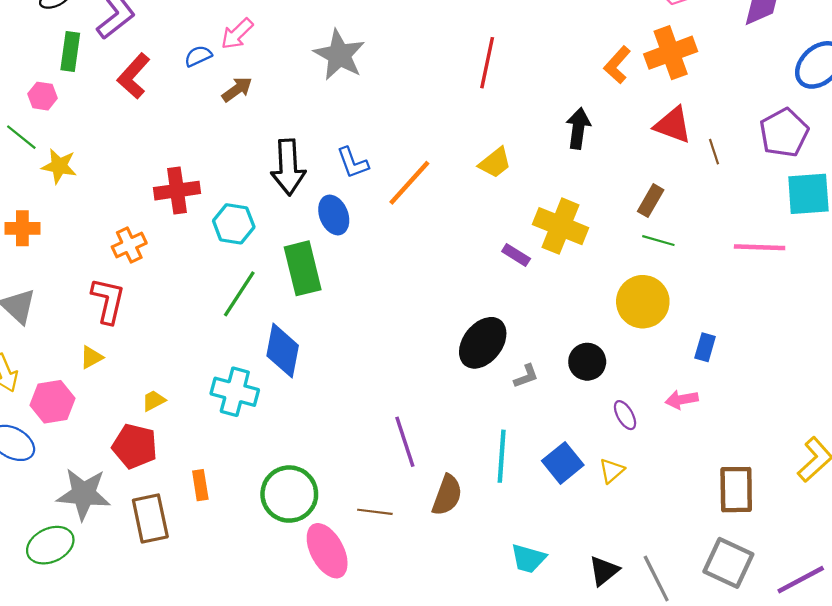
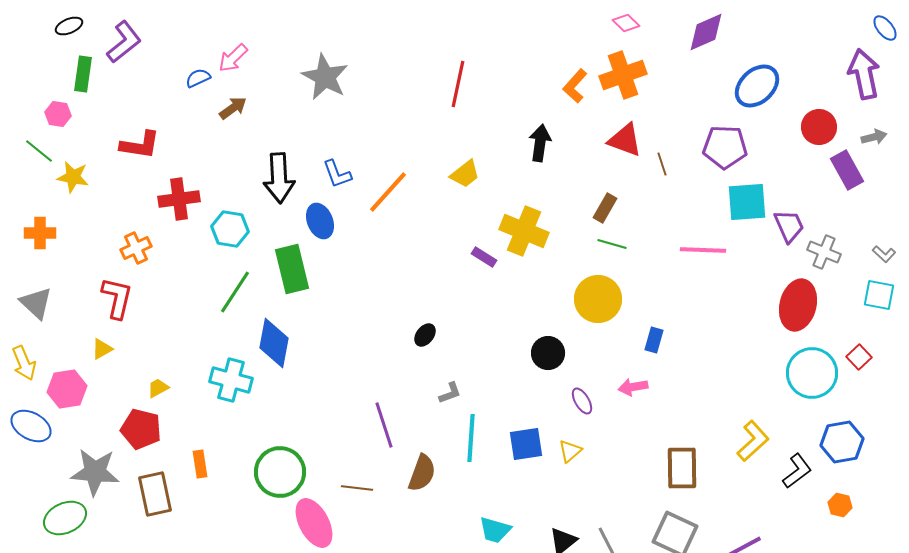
red L-shape: (134, 76) -> (140, 145), moved, turned -123
purple pentagon: (784, 133) -> (725, 147), turned 30
black ellipse: (483, 343) -> (425, 335), moved, size x0.5
gray L-shape: (526, 376) -> (450, 393), moved
blue square: (563, 463) -> (526, 444), turned 30

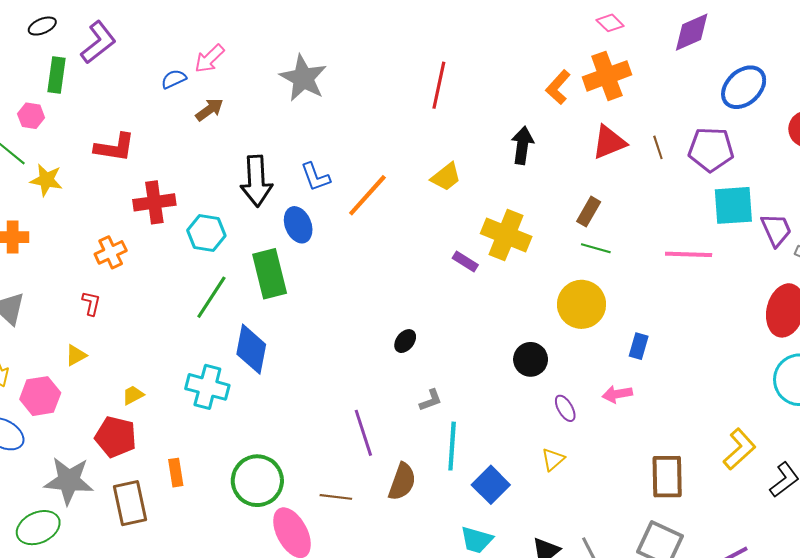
red triangle: (625, 140) -> (609, 142), turned -42
brown line: (662, 164) -> (658, 147), moved
red L-shape: (117, 298) -> (91, 303), size x0.6
blue square: (526, 444) -> (491, 485), moved, turned -36

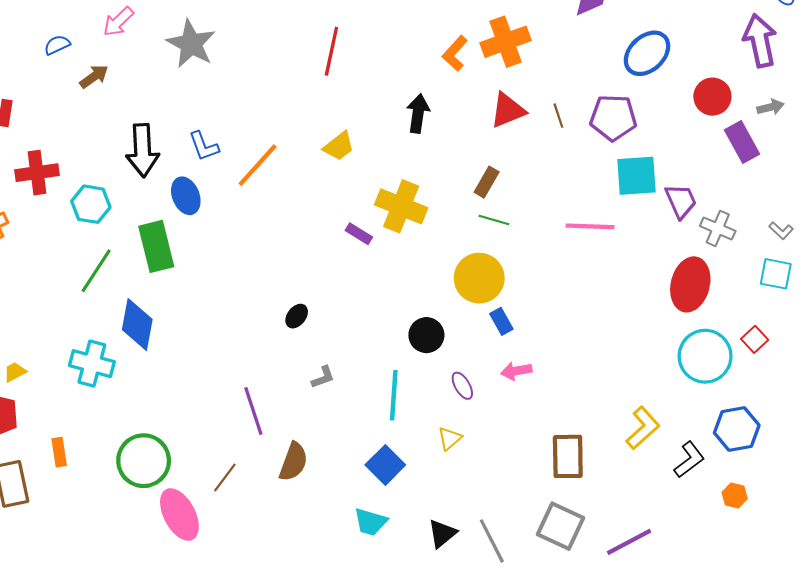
pink arrow: (209, 59) -> (118, 22), moved
blue rectangle: (639, 346) -> (501, 321), moved, turned -45
cyan line: (452, 446) -> (394, 395), moved
brown line: (336, 497) -> (225, 478), turned -60

